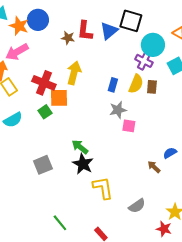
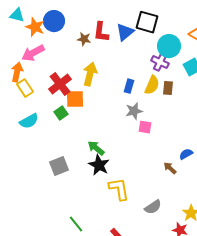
red cross: (44, 83) -> (60, 84), turned 30

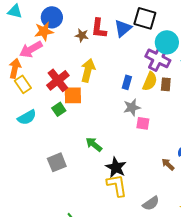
orange star: (35, 27) -> (44, 31), moved, turned -30
purple cross: (160, 62) -> (158, 58), size x1.4
black star: (99, 165) -> (116, 167), moved

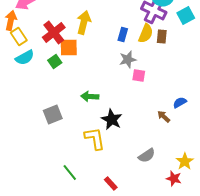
cyan semicircle: (27, 117) -> (25, 57), moved
green arrow: (94, 144) -> (90, 96), turned -36
yellow L-shape: (117, 185) -> (95, 138), moved

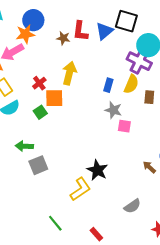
red cross: (54, 32) -> (39, 83), size x0.6
brown rectangle: (162, 36) -> (149, 97), moved
gray star: (128, 59) -> (113, 110), turned 30
green arrow: (90, 96) -> (24, 146), moved
yellow L-shape: (95, 138) -> (80, 189), turned 65

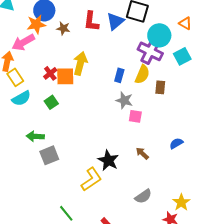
brown star: (63, 38) -> (63, 28), moved
orange square: (54, 98) -> (65, 76), moved
brown arrow: (149, 167) -> (142, 153), moved

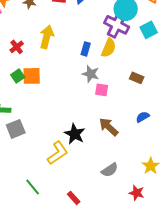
orange square: (65, 76) -> (32, 76), moved
brown rectangle: (160, 87) -> (137, 78), moved, turned -72
brown arrow: (142, 153) -> (109, 127), size x1.5
yellow star: (181, 202) -> (151, 166), moved

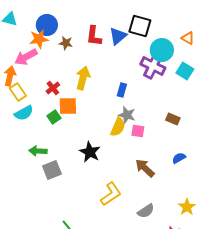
cyan square: (149, 30) -> (185, 71), turned -30
yellow semicircle: (109, 48) -> (118, 127), moved
orange square: (32, 76) -> (68, 106), moved
black star: (75, 134) -> (90, 152), moved
yellow L-shape: (58, 153) -> (111, 194), moved

